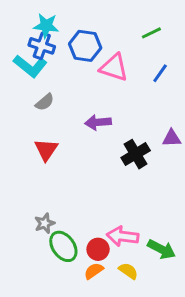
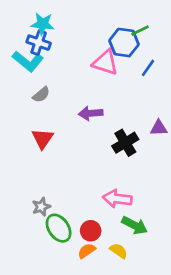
blue hexagon: (85, 46) -> (124, 43), moved
pink arrow: (123, 236) -> (117, 199), moved
green arrow: (161, 249) -> (135, 225), moved

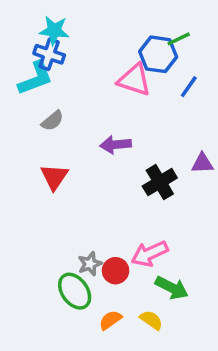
cyan L-shape: (28, 61) -> (35, 78), turned -60
pink arrow: (117, 199) -> (150, 254), turned -32
gray star: (41, 207) -> (90, 264), moved
red circle: (91, 231) -> (116, 271), moved

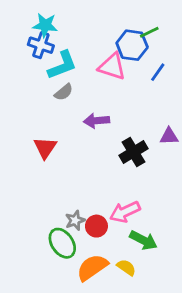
cyan L-shape: (35, 78) -> (62, 65), moved
gray semicircle: (52, 121) -> (64, 92), moved
orange semicircle: (110, 320) -> (92, 267), size x1.6

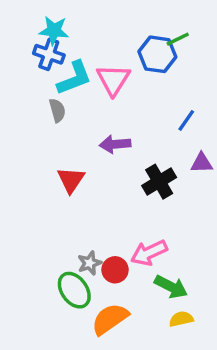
pink triangle: (112, 67) -> (113, 80), moved, turned 44
blue line: (158, 72) -> (186, 120), moved
gray semicircle: (64, 92) -> (57, 110), moved, turned -66
red triangle: (45, 148) -> (71, 180), moved
yellow semicircle: (126, 267) -> (181, 319), moved, turned -48

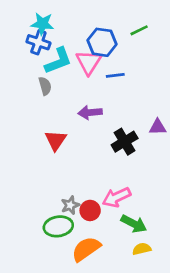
blue hexagon: (157, 54) -> (102, 42), moved
blue line: (186, 120) -> (115, 75), moved, turned 48
green ellipse: (74, 290) -> (58, 226), turned -64

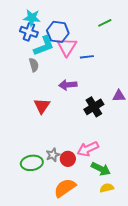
blue hexagon: (102, 42) -> (58, 32), moved
green ellipse: (58, 226) -> (32, 163), moved

